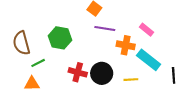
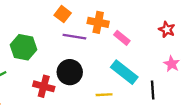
orange cross: (126, 45) -> (98, 22), moved
black circle: (102, 73) -> (70, 72), moved

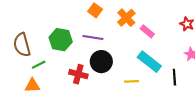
orange cross: (98, 22) -> (126, 18), turned 36
purple line: (74, 37) -> (93, 38), moved

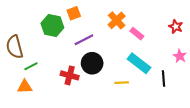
orange square: (95, 10) -> (74, 13), moved, turned 32
purple line: (93, 38) -> (84, 40), turned -36
green hexagon: (61, 40) -> (52, 25), moved

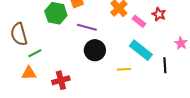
red star: (176, 27) -> (159, 14), moved
purple line: (84, 40) -> (87, 27), turned 42
red cross: (70, 75) -> (61, 80), moved, turned -30

